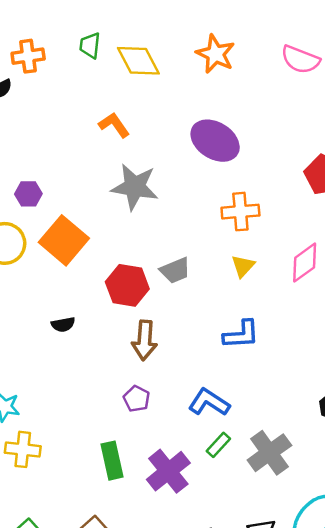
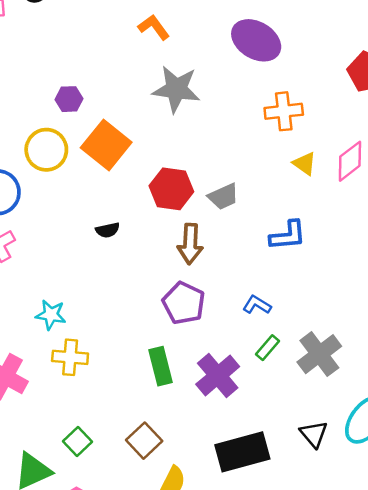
yellow triangle: (243, 266) -> (305, 164), moved, turned -35
gray trapezoid: (175, 270) -> (223, 197), moved
purple pentagon: (137, 399) -> (184, 303), size x1.6
blue L-shape: (209, 402) -> (257, 305), size x0.7

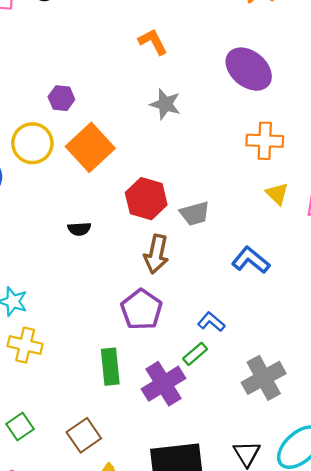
gray star: (176, 89) -> (165, 104), size x0.7
blue L-shape: (288, 236) -> (251, 260), turned -144
green rectangle: (268, 348) -> (195, 354), moved

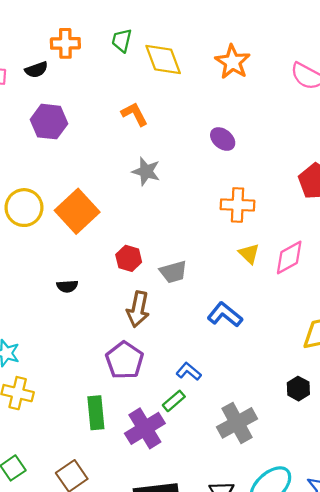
purple ellipse: (249, 69) -> (223, 139), size x0.6
purple hexagon: (61, 98) -> (49, 122), moved, size x1.5
red hexagon: (146, 199) -> (129, 258), size x0.7

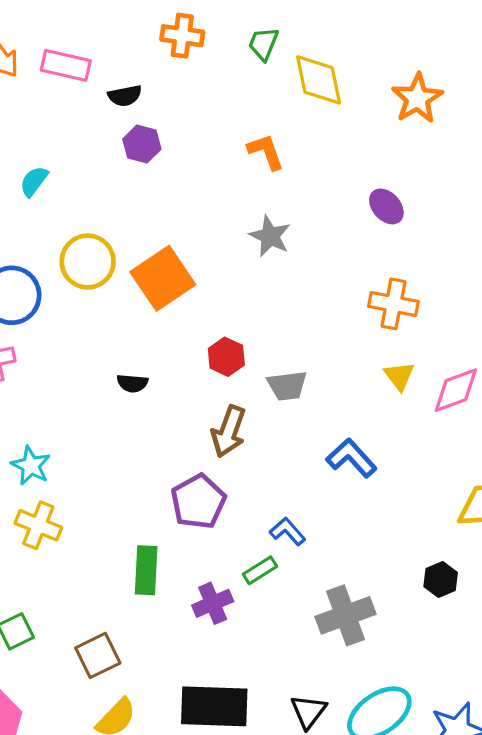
black semicircle: (36, 70) -> (125, 96), moved
purple hexagon: (49, 122) -> (142, 144), size x0.7
purple cross: (145, 428) -> (213, 603), size x0.7

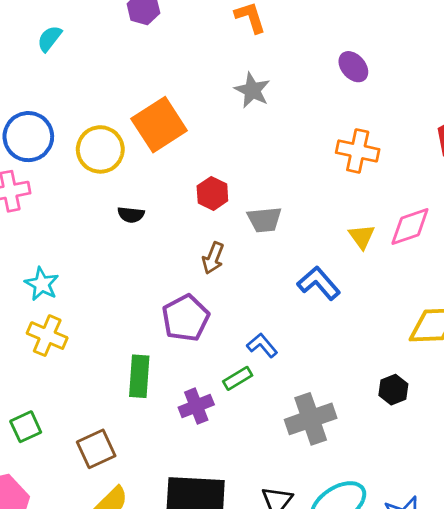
yellow circle: (88, 262) -> (100, 149), moved
yellow triangle: (399, 376) -> (362, 237), moved
brown arrow: (229, 431) -> (213, 258), size x0.7

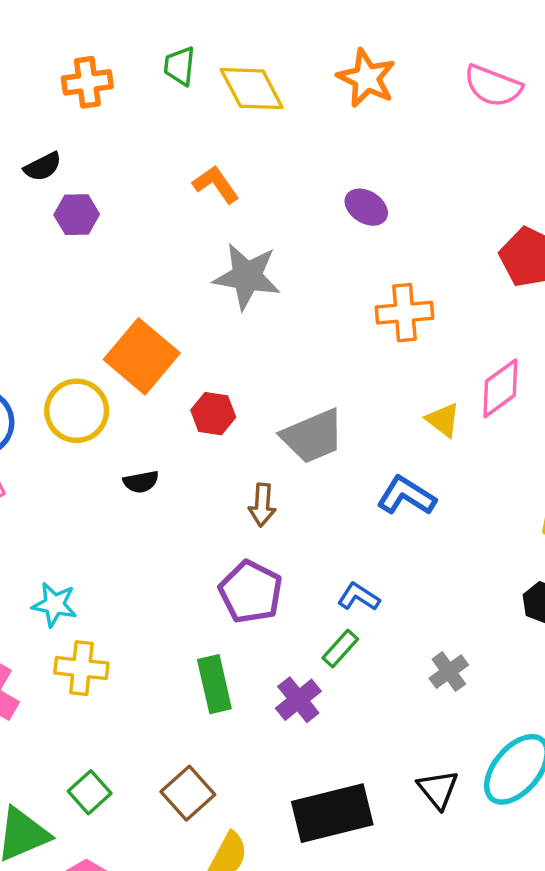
gray star: (252, 90) -> (247, 276), size x1.4
red hexagon: (212, 193) -> (213, 414), moved
gray trapezoid: (264, 220) -> (313, 436), size x1.4
gray cross: (311, 419) -> (449, 672), size x0.6

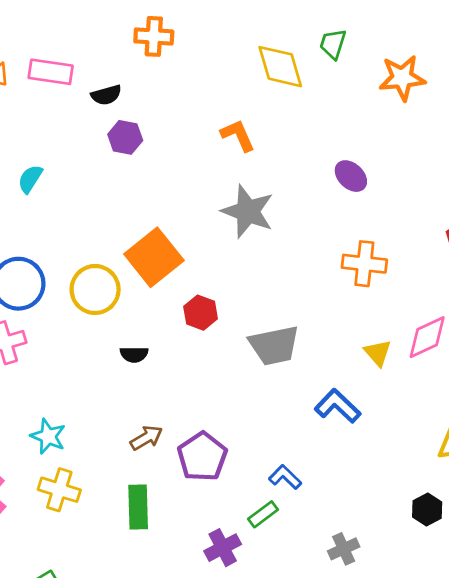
green trapezoid: (180, 66) -> (333, 44), moved
orange star: (367, 78) -> (402, 78), moved, turned 30
brown arrow: (262, 505) -> (146, 438), moved, turned -136
green rectangle: (214, 684) -> (138, 507), moved

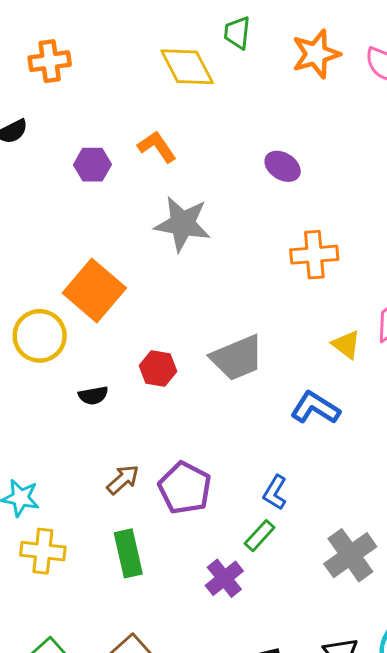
purple hexagon: (125, 137) -> (92, 165), moved
red hexagon: (201, 313) -> (158, 368), moved
blue L-shape: (285, 477) -> (275, 492), turned -92
gray cross: (344, 549) -> (350, 555), size x1.6

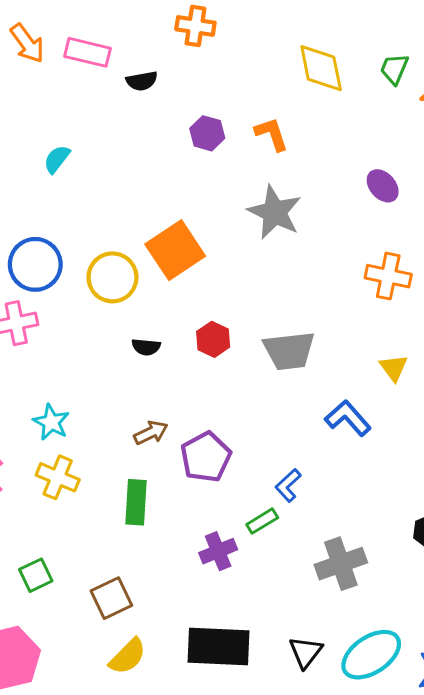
green trapezoid: (237, 33) -> (394, 69), moved

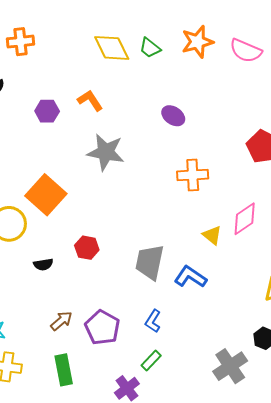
green trapezoid: (394, 69) -> (150, 48), moved, turned -60
gray trapezoid: (289, 351) -> (150, 262), moved, turned 123
blue L-shape: (288, 485) -> (153, 321), moved
gray cross: (341, 564) -> (230, 366), moved

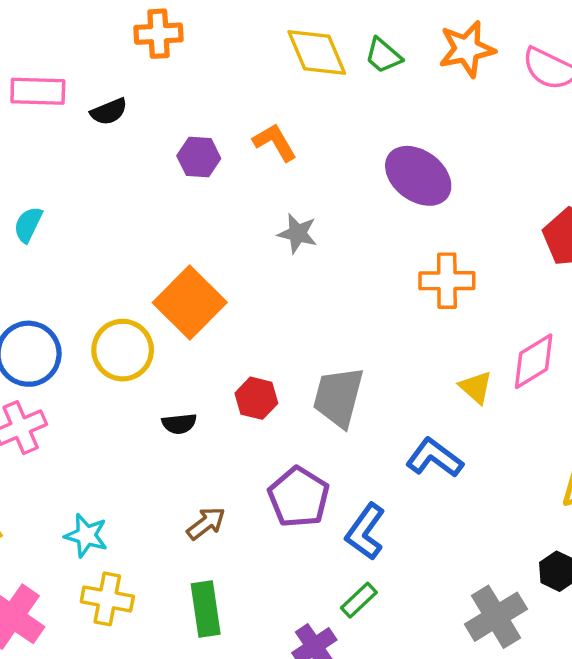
purple ellipse: (173, 116) -> (418, 176), size x1.6
gray star: (106, 152) -> (298, 233), size x0.6
gray trapezoid: (150, 262) -> (338, 397), moved
blue L-shape: (153, 321) -> (365, 532), size x1.4
purple pentagon: (102, 327) -> (299, 497), moved

